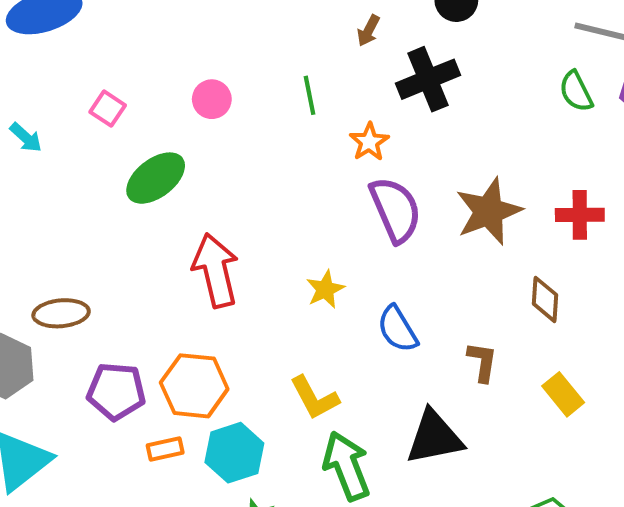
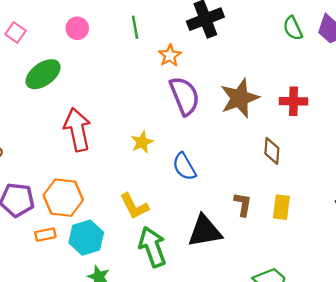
brown L-shape: (482, 362) -> (243, 204), moved
yellow rectangle: (563, 394) -> (281, 207), turned 45

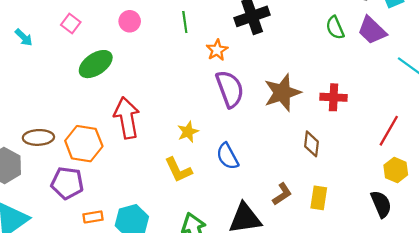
orange hexagon: (63, 198) -> (84, 144), moved
brown L-shape: (243, 204) -> (282, 194), turned 45
yellow L-shape: (134, 206) -> (178, 170), moved

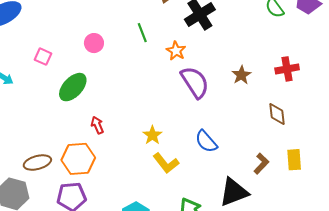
brown star: (282, 93) -> (241, 75), size x0.6
red arrow: (127, 118) -> (97, 125), moved, size x0.5
yellow star: (188, 132) -> (152, 135), moved

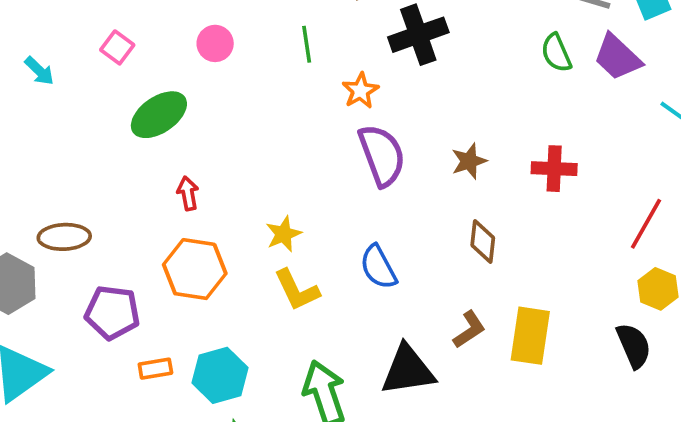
brown diamond: (277, 114) -> (483, 241), moved
orange hexagon: (78, 159) -> (195, 269), moved
yellow rectangle: (294, 160) -> (530, 336), size x1.4

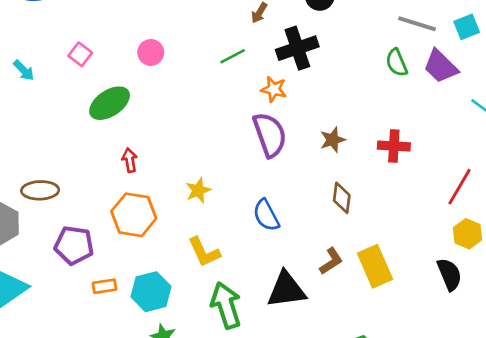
green line: (307, 44) -> (233, 56), moved, turned 70
orange star: (360, 91) -> (274, 89), moved, turned -30
yellow L-shape: (297, 290) -> (204, 252), moved
yellow rectangle: (530, 336) -> (375, 266), turned -33

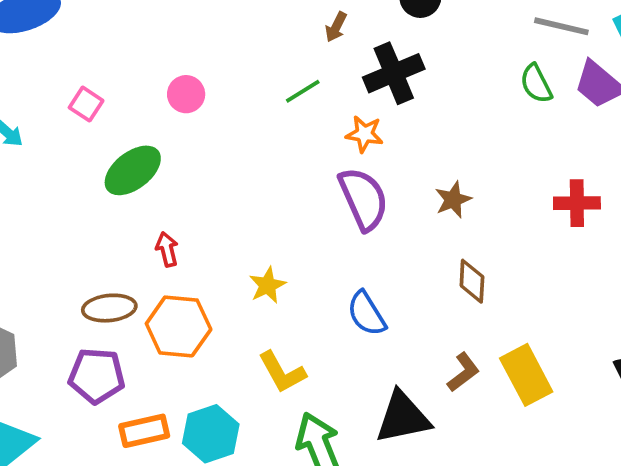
red cross: (394, 146) -> (577, 203), moved
brown ellipse: (40, 190) -> (109, 308), moved
orange rectangle: (104, 286) -> (144, 431), size x1.4

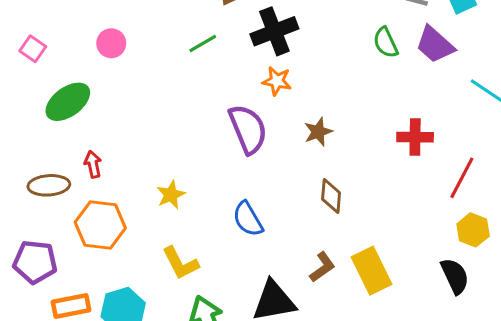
orange star: (364, 134) -> (277, 81), moved
brown ellipse: (109, 308) -> (49, 185), moved

